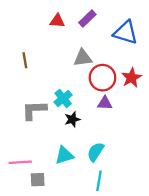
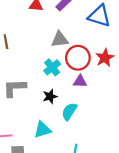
cyan cross: (63, 98) -> (52, 67), moved
cyan semicircle: (96, 152) -> (69, 111), moved

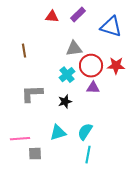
red star: (105, 58) -> (116, 66), turned 30
cyan semicircle: (69, 111) -> (85, 132), moved

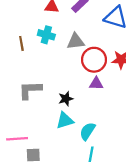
cyan cross: (67, 75) -> (46, 35), moved, turned -35
cyan triangle: (58, 133) -> (65, 120), moved

